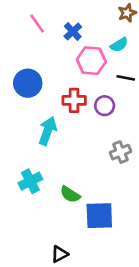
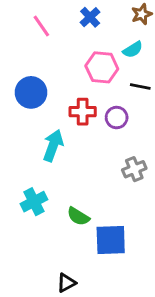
blue cross: (73, 31) -> (90, 17), moved

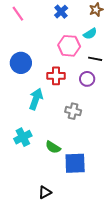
pink line: (41, 26) -> (18, 14), moved
purple circle: (117, 118) -> (87, 79), moved
gray cross: (134, 169) -> (73, 111), moved, turned 35

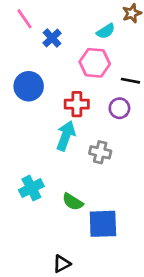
blue cross: (61, 12) -> (52, 38), moved
cyan semicircle: (90, 34) -> (106, 31), moved
cyan arrow: (36, 99) -> (66, 136), moved

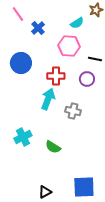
blue square: (103, 224) -> (84, 187), moved

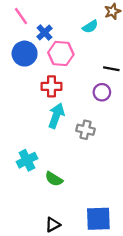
pink hexagon: (69, 46) -> (61, 54), moved
blue circle: (21, 63) -> (25, 54), moved
red cross: (56, 76) -> (52, 86), moved
green semicircle: (53, 147) -> (54, 179), moved

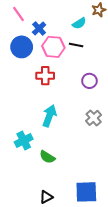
black line: (111, 69) -> (76, 45), moved
cyan arrow: (56, 116) -> (49, 116), moved
gray cross: (85, 130) -> (94, 118), moved, turned 35

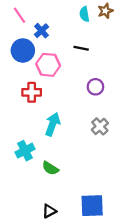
cyan semicircle: (79, 23) -> (84, 14), moved, turned 112
pink hexagon: (53, 47) -> (48, 65), moved
red cross: (45, 76) -> (32, 92), moved

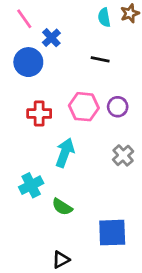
pink hexagon: (48, 65) -> (84, 107), moved
blue square: (92, 206) -> (112, 233), moved

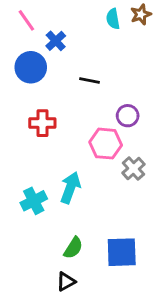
black line: (100, 59) -> (89, 80), moved
pink hexagon: (84, 107) -> (106, 144), moved
cyan arrow: (65, 153) -> (70, 188), moved
green semicircle: (62, 207) -> (73, 248), moved, turned -90

